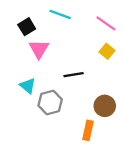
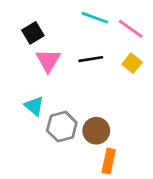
cyan line: (60, 14) -> (95, 18), moved
black line: (74, 75) -> (91, 59), moved
brown circle: (105, 106) -> (96, 131), moved

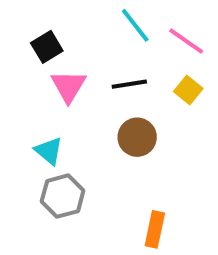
cyan line: (95, 18) -> (135, 25), turned 32
gray hexagon: (62, 127) -> (63, 196), moved
brown circle: (96, 131) -> (137, 137), moved

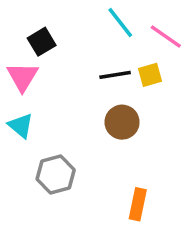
pink triangle: (68, 86) -> (22, 77), moved
yellow square: (188, 90) -> (150, 75), moved, turned 35
cyan triangle: (49, 151) -> (21, 126), moved

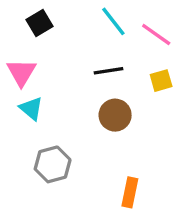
black square: (42, 42) -> (39, 23), moved
yellow square: (150, 75) -> (161, 81), moved
cyan triangle: (21, 126) -> (31, 109), moved

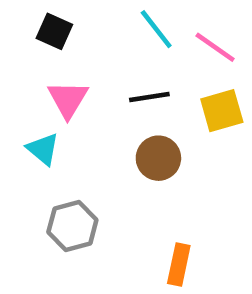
black square: (39, 23) -> (54, 31), turned -35
pink triangle: (21, 72) -> (68, 99), moved
yellow square: (161, 81) -> (222, 111), size x1.4

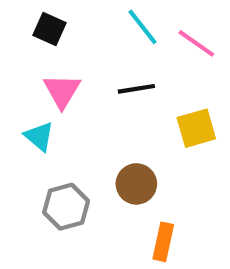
yellow square: (222, 111) -> (196, 128), moved
brown circle: (158, 158) -> (136, 184), moved

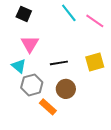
black line: (136, 89) -> (59, 63), moved
gray hexagon: (66, 207) -> (32, 85), moved
orange rectangle: (163, 242) -> (48, 107), moved, turned -60

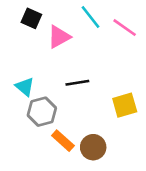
pink triangle: (30, 44) -> (59, 37), moved, turned 30
yellow square: (95, 62) -> (125, 105), moved
brown circle: (66, 89) -> (93, 147), moved

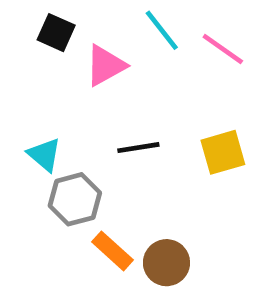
yellow square: (125, 105) -> (223, 152), moved

